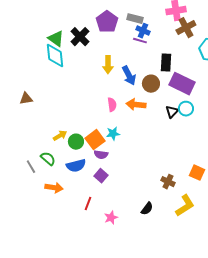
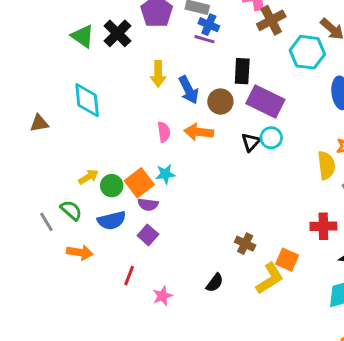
cyan diamond: (55, 56) -> (87, 100), moved
orange square: (197, 173) -> (287, 260), moved

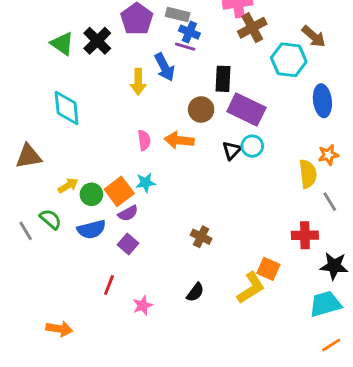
blue arrow: (189, 90) -> (165, 67), moved
brown triangle: (39, 123) -> (29, 156), moved, size x1.4
purple semicircle: (148, 204) -> (128, 213), turned -36
brown cross: (245, 244) -> (201, 237), moved
orange arrow: (80, 252) -> (59, 329), moved

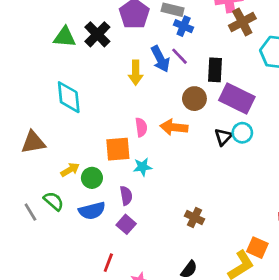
green triangle: (62, 44) -> (65, 37), turned -30
purple line: (185, 47) -> (179, 56), moved, turned 30
orange square: (119, 191) -> (118, 149), moved, turned 32
purple semicircle: (128, 213) -> (126, 196), turned -72

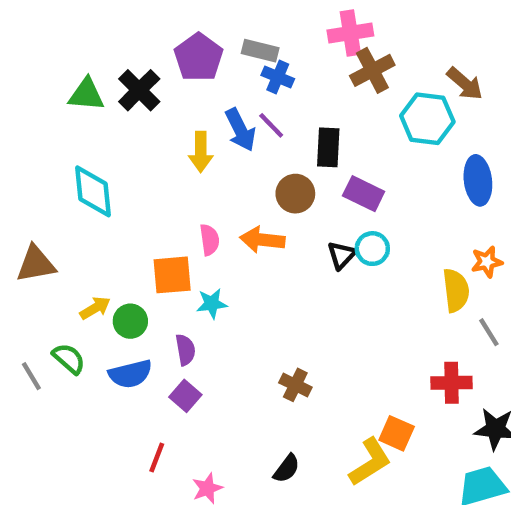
purple rectangle: (237, 99) -> (364, 194), size x0.7

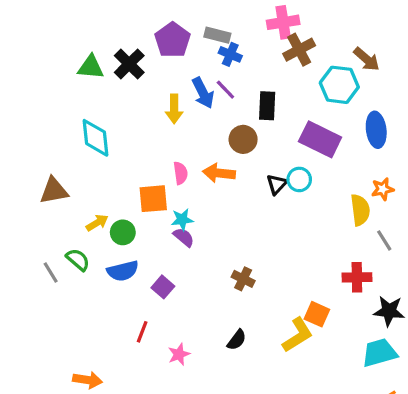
purple rectangle: (364, 194) -> (320, 139), moved, size x1.4
purple semicircle: (185, 350) -> (184, 237), moved, turned -40

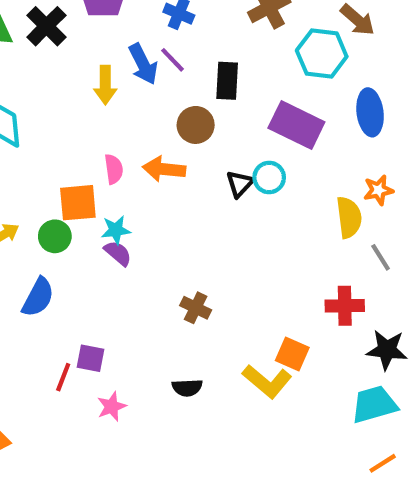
green circle: (123, 232) -> (55, 236), moved
blue semicircle: (123, 271) -> (38, 297), turned -48
purple square: (163, 287) -> (91, 358), moved, turned -30
yellow L-shape: (298, 335) -> (267, 381), turned 72
black semicircle: (237, 340) -> (187, 388), turned 50

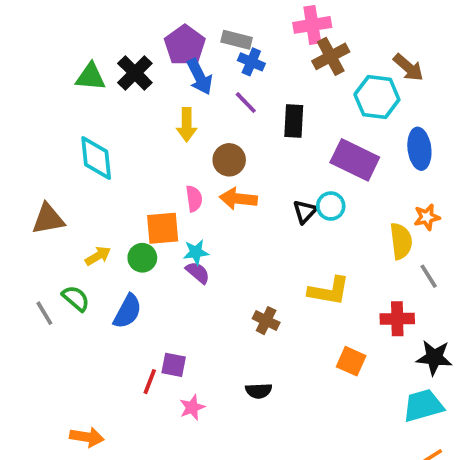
blue arrow: (143, 64) -> (200, 77), moved
brown circle: (196, 125) -> (229, 160), moved
yellow L-shape: (267, 381) -> (329, 291), moved, turned -30

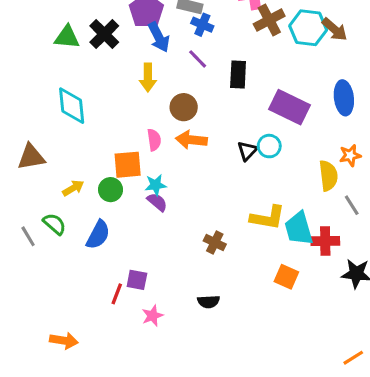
cyan hexagon: (377, 97) -> (308, 28), moved
cyan trapezoid: (423, 406) -> (299, 229), moved, turned -90

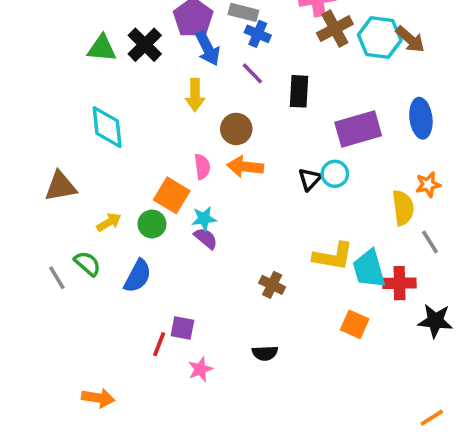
purple rectangle: (289, 107) -> (358, 129), turned -42
orange square: (128, 165) -> (172, 195), turned 36

